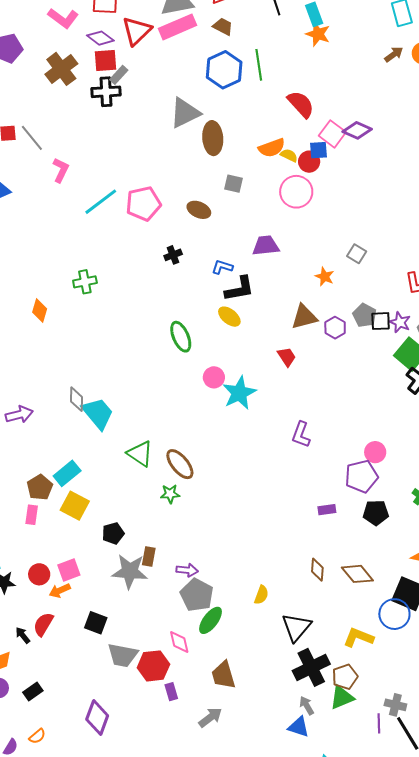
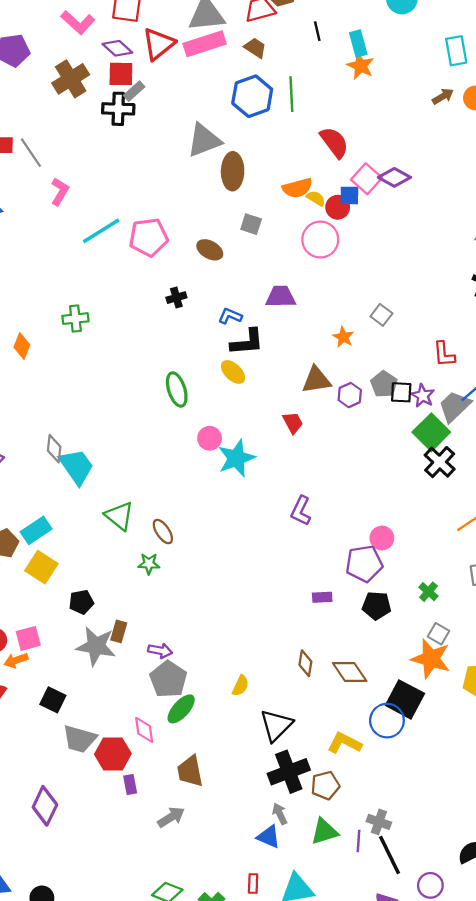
brown ellipse: (180, 464) -> (163, 532), size x0.7
green triangle: (342, 697) -> (324, 832), moved

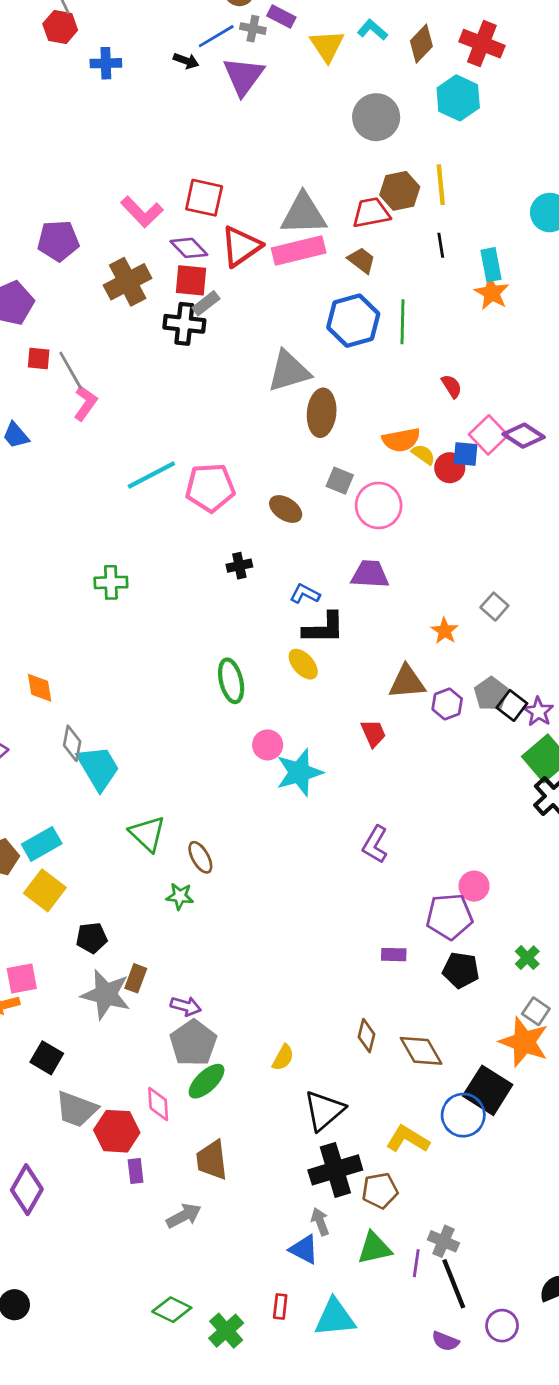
red semicircle: (334, 142) -> (452, 386), size x0.6
pink L-shape: (60, 192) -> (85, 403), moved
pink circle: (320, 240) -> (379, 505), moved
orange diamond: (22, 346) -> (40, 688), moved, turned -35
black square: (401, 392) -> (512, 705), turned 30

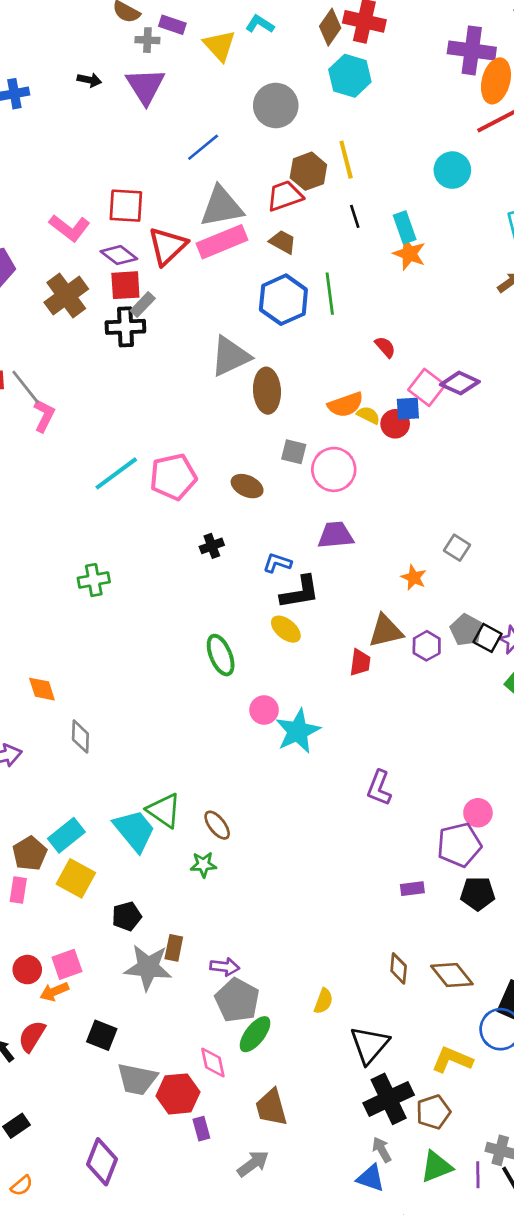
blue line: (216, 36) -> (203, 147), moved
brown diamond: (421, 44) -> (330, 27), moved
red trapezoid: (373, 733) -> (360, 663), moved, turned 40
cyan trapezoid: (98, 768) -> (134, 830), moved

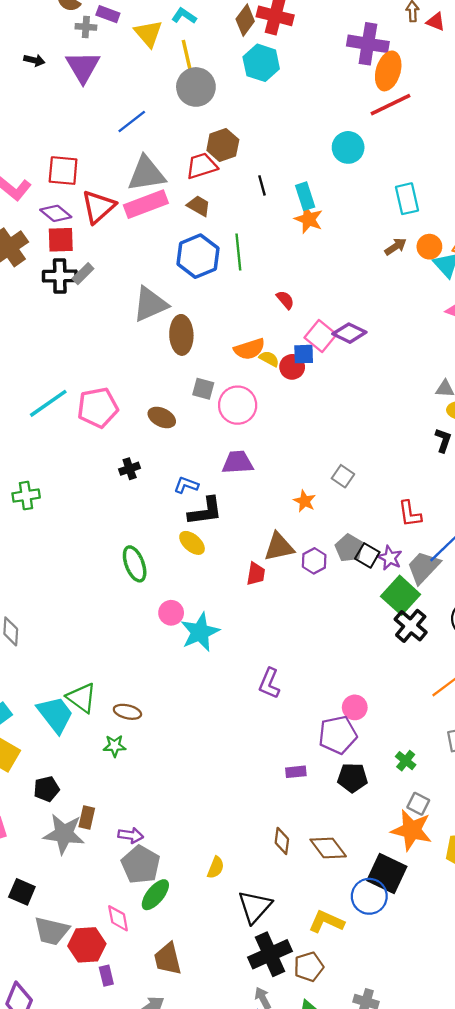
yellow line: (346, 160) -> (187, 56), moved
gray rectangle: (143, 304) -> (83, 274), moved
brown ellipse: (217, 825) -> (127, 712), turned -40

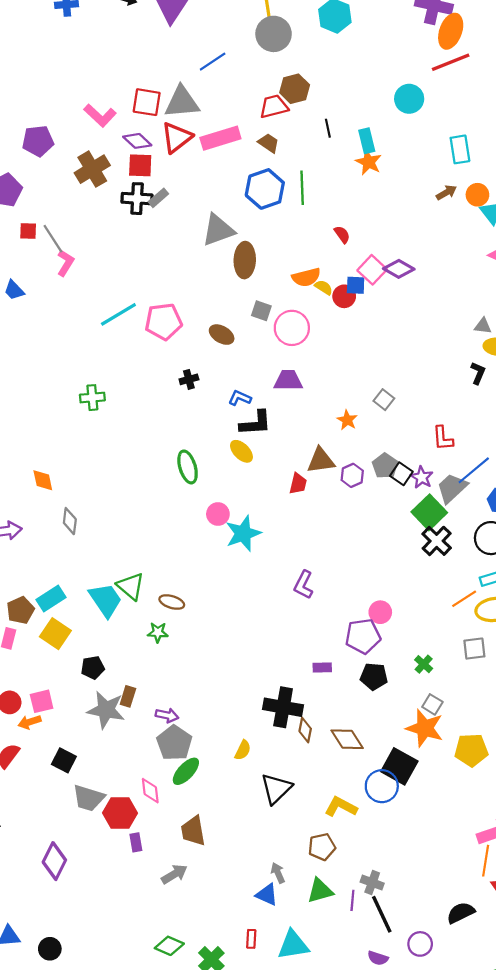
gray triangle: (146, 174) -> (182, 102), moved
black cross: (270, 954) -> (283, 707), moved, turned 30

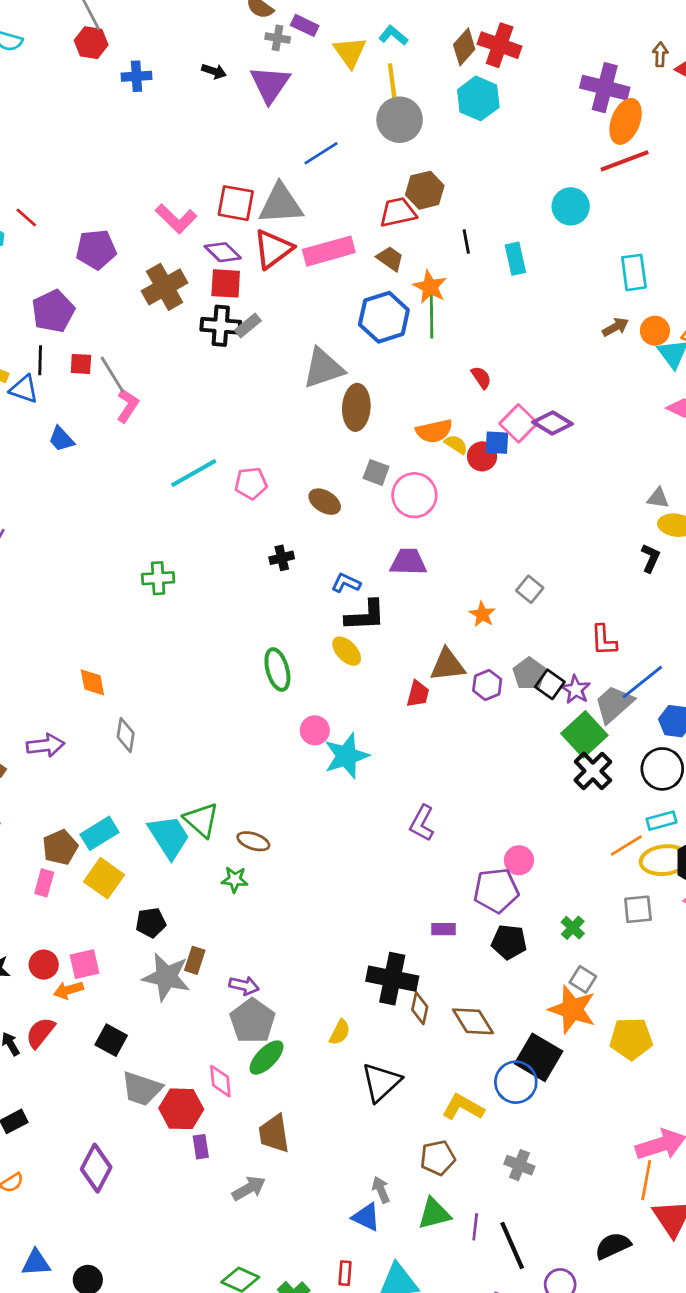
orange star: (369, 162) -> (430, 287), moved
pink pentagon: (164, 322) -> (251, 483), size x0.7
gray cross: (372, 883) -> (519, 1165), moved

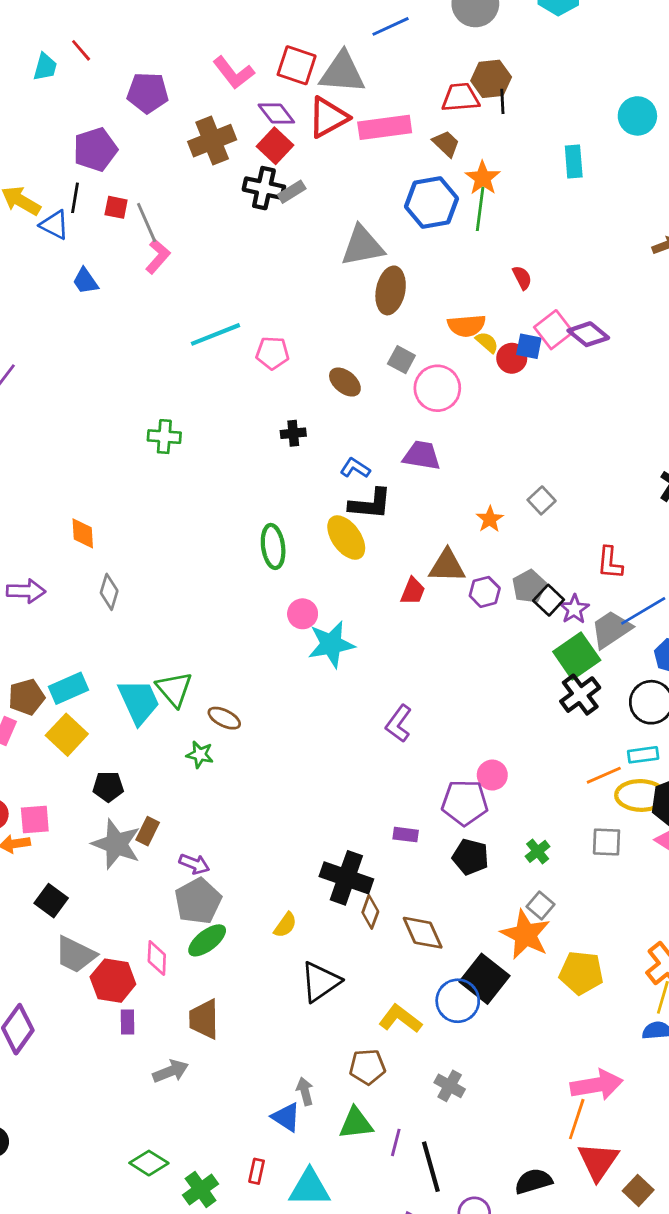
black line: (466, 242) -> (502, 101), moved
red square: (226, 283) -> (275, 146), turned 32
yellow ellipse: (347, 651) -> (346, 538), size x1.4

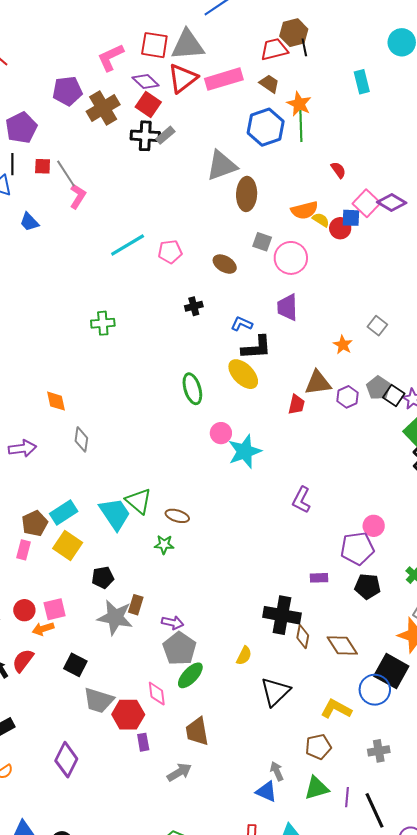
pink L-shape: (234, 73) -> (111, 57), turned 112
purple pentagon: (148, 93) -> (67, 91), moved
purple trapezoid: (422, 455) -> (287, 307), turned -92
gray cross: (450, 1086) -> (379, 751), turned -30

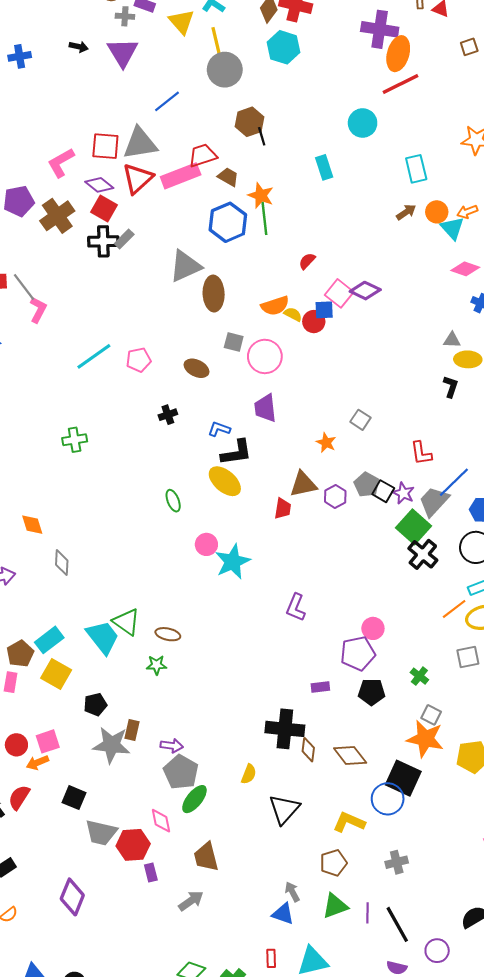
red trapezoid: (274, 49) -> (203, 155), moved
red semicircle: (338, 170) -> (307, 261), turned -96
green ellipse: (192, 389) -> (173, 501), size x0.7

